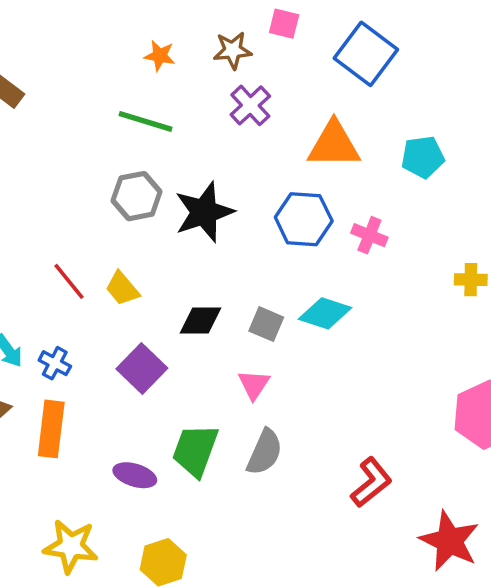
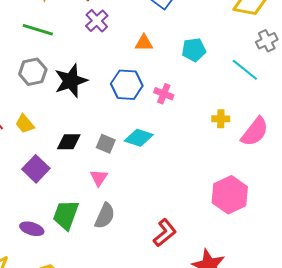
orange triangle: (334, 145) -> (144, 43), size x0.6

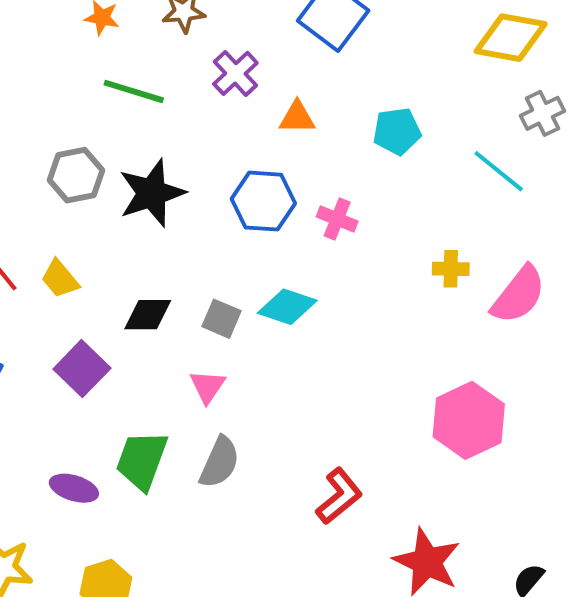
purple cross: (97, 21) -> (235, 73), moved
green line: (38, 30) -> (134, 91), moved

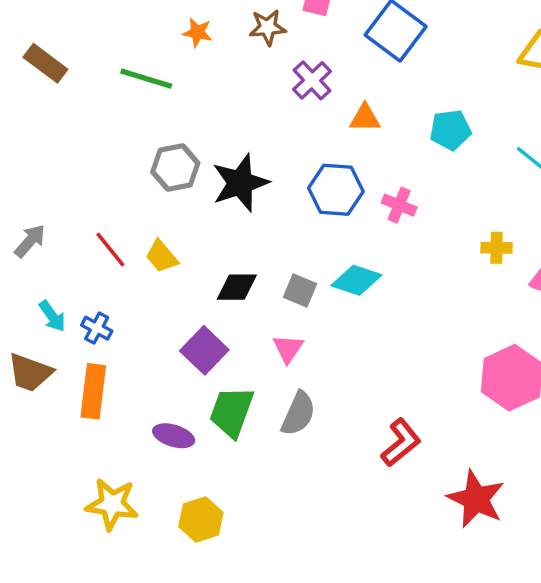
green line: (134, 91) -> (146, 79), moved
purple square: (82, 369) -> (204, 350), moved

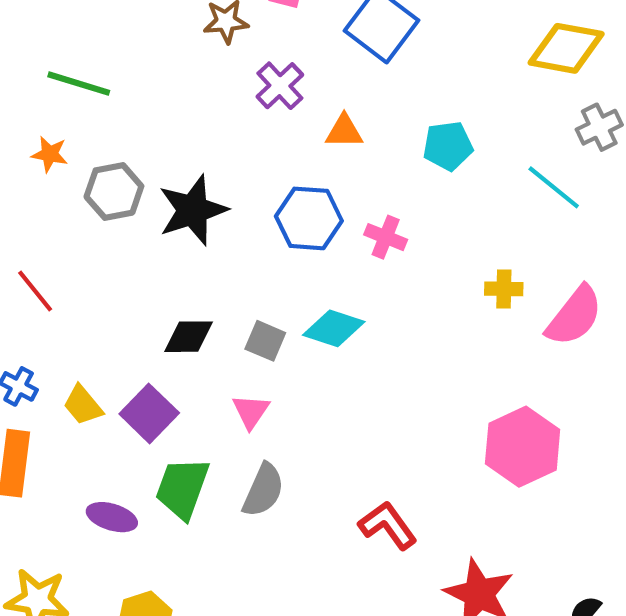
orange star: (197, 32) -> (50, 154), moved
yellow trapezoid: (162, 256) -> (83, 405), moved
red L-shape: (401, 443) -> (388, 525), turned -87

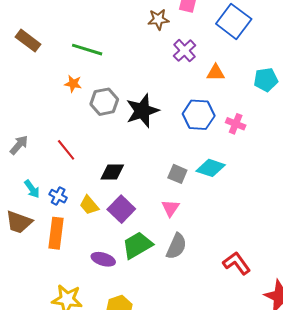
black diamond: (189, 337) -> (112, 172), moved
green trapezoid: (182, 488) -> (137, 245), turned 40

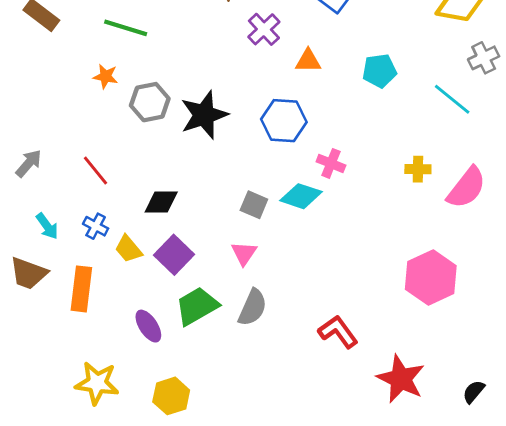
pink cross: (236, 124) -> (331, 163), moved
blue cross: (58, 196) -> (96, 226), moved
purple ellipse: (103, 259) -> (148, 326), turned 40

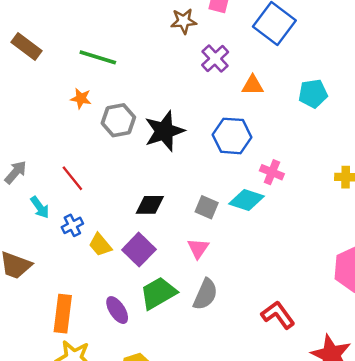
black diamond: (161, 202) -> (150, 205), moved
cyan arrow: (47, 226) -> (40, 207), moved
blue cross: (96, 226) -> (72, 225), turned 35
orange rectangle: (81, 289) -> (63, 314), moved

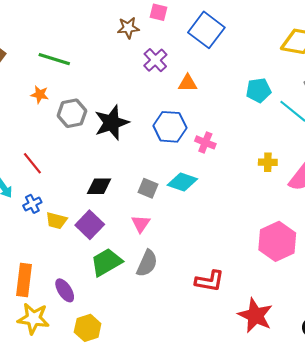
cyan pentagon: (313, 94) -> (258, 90), moved
pink cross: (272, 172) -> (205, 142), moved
yellow trapezoid: (100, 245) -> (56, 221), turned -35
purple ellipse: (117, 310) -> (65, 290), moved
red L-shape: (278, 315) -> (210, 281), turned 136

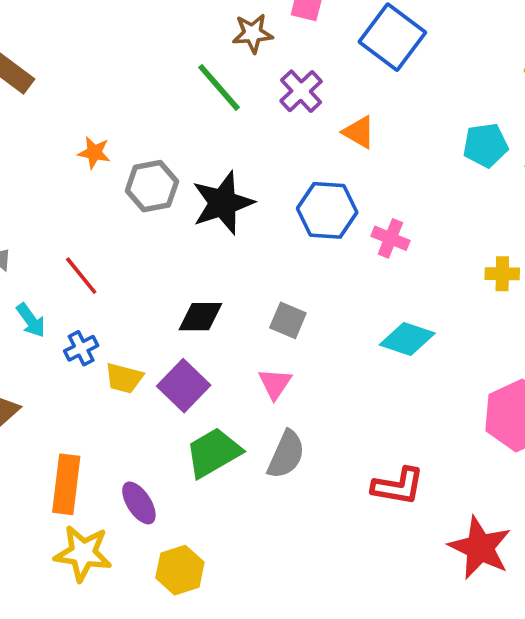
green line: (54, 59) -> (219, 87), moved, turned 32
orange triangle: (188, 83) -> (359, 132), turned 30
cyan diamond: (182, 182) -> (407, 339), moved

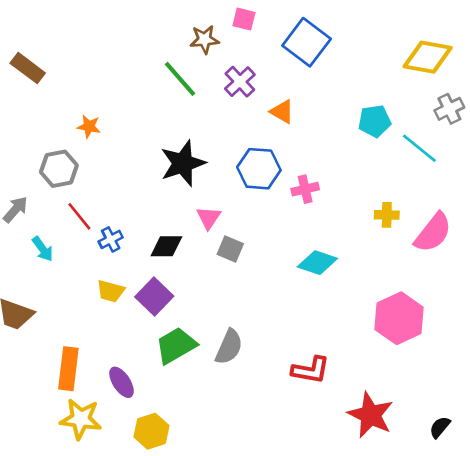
gray hexagon: (152, 186) -> (59, 169), moved
pink cross: (390, 238) -> (305, 189), turned -35
blue cross: (81, 348) -> (111, 239), moved
pink triangle: (275, 384) -> (209, 218), moved

